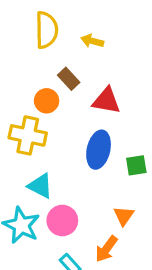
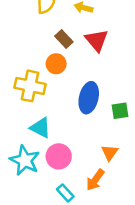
orange circle: (47, 101) -> (56, 64), moved
red triangle: (106, 101) -> (97, 40), moved, turned 40

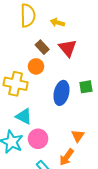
green square: (120, 111) -> (86, 87), moved

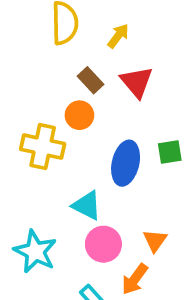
yellow arrow: (57, 23) -> (118, 36), turned 112
cyan triangle: (24, 116) -> (87, 205), moved
pink circle: (38, 139) -> (103, 244), moved

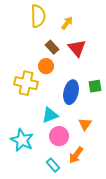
cyan triangle: (87, 205) -> (50, 115), turned -48
orange triangle: (155, 241) -> (85, 124), moved

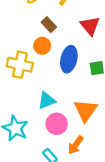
red triangle: (77, 48) -> (90, 26), moved
blue ellipse: (71, 92) -> (69, 59), moved
orange triangle: (85, 124) -> (86, 110), size x1.6

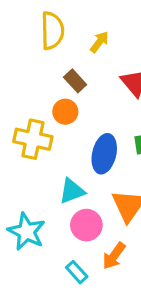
blue ellipse: (69, 59) -> (104, 154), moved

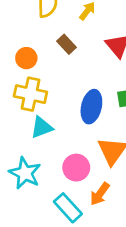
orange circle: (65, 112) -> (26, 58), moved
cyan triangle: (72, 191) -> (42, 127), moved
cyan rectangle: (77, 272) -> (68, 208), size x1.5

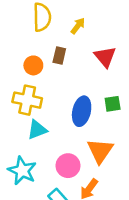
brown rectangle: (67, 44) -> (59, 56), turned 56
orange circle: (26, 58) -> (33, 65), moved

